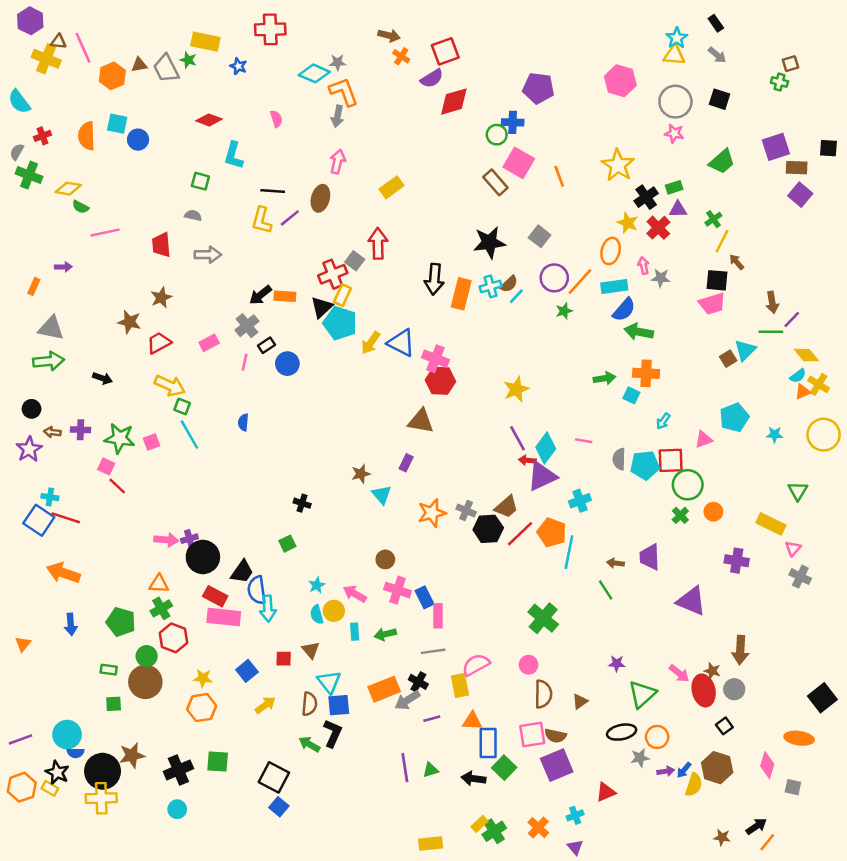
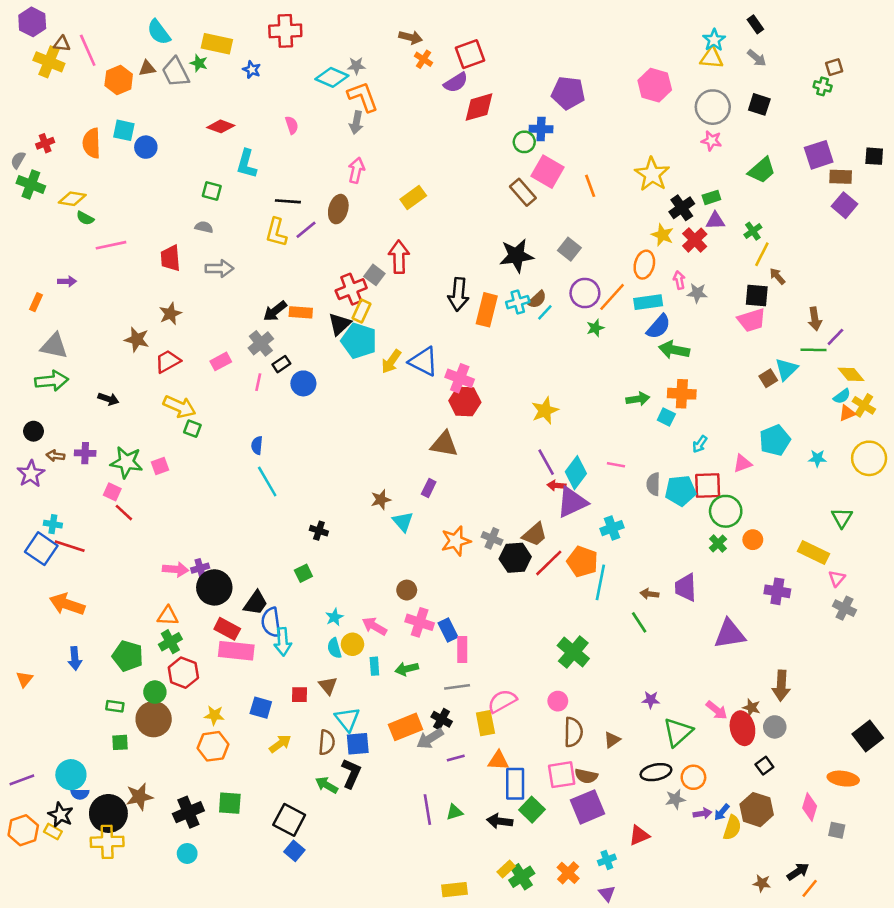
cyan semicircle: (19, 102) -> (159, 32), moved
cyan line: (189, 435) -> (267, 482), moved
purple triangle: (691, 601) -> (730, 634), turned -32
blue square: (247, 671) -> (261, 708), turned -35

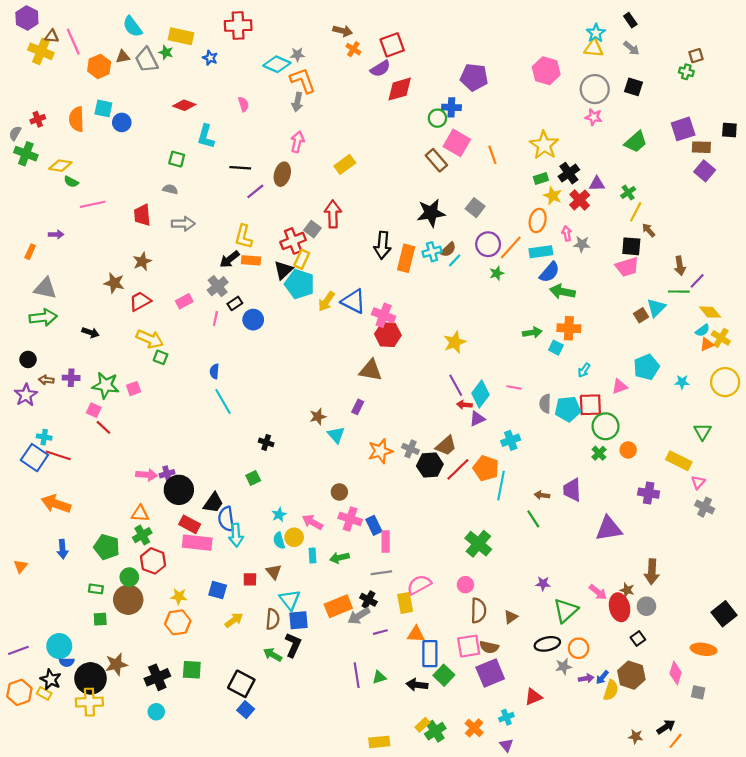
green rectangle: (711, 197) -> (541, 178), moved
yellow L-shape: (276, 232) -> (243, 237), moved
purple triangle: (572, 502) -> (477, 419), size x0.6

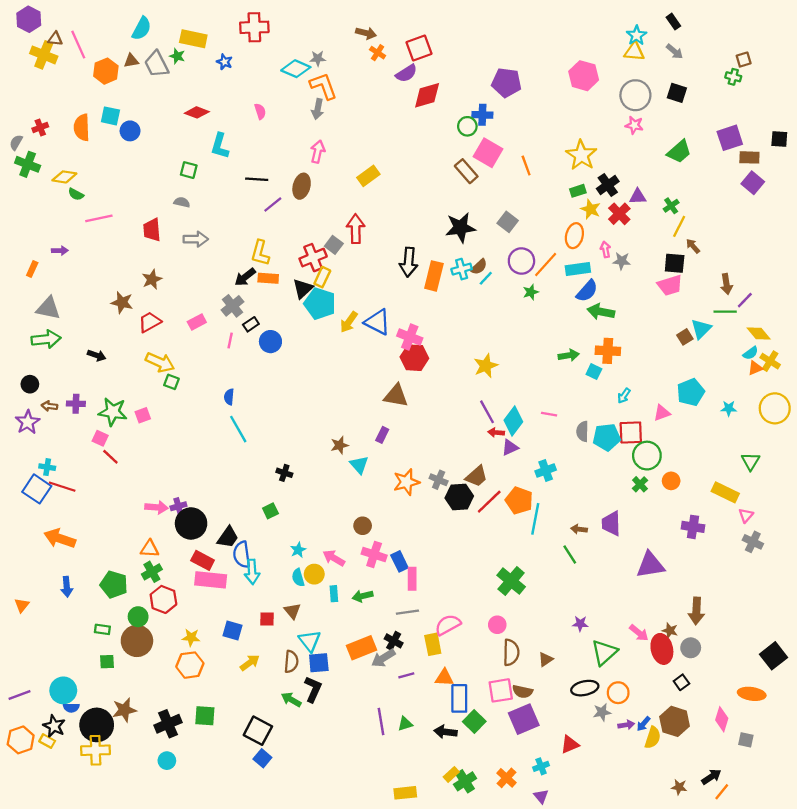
cyan semicircle: (133, 27) -> (142, 28), turned -115

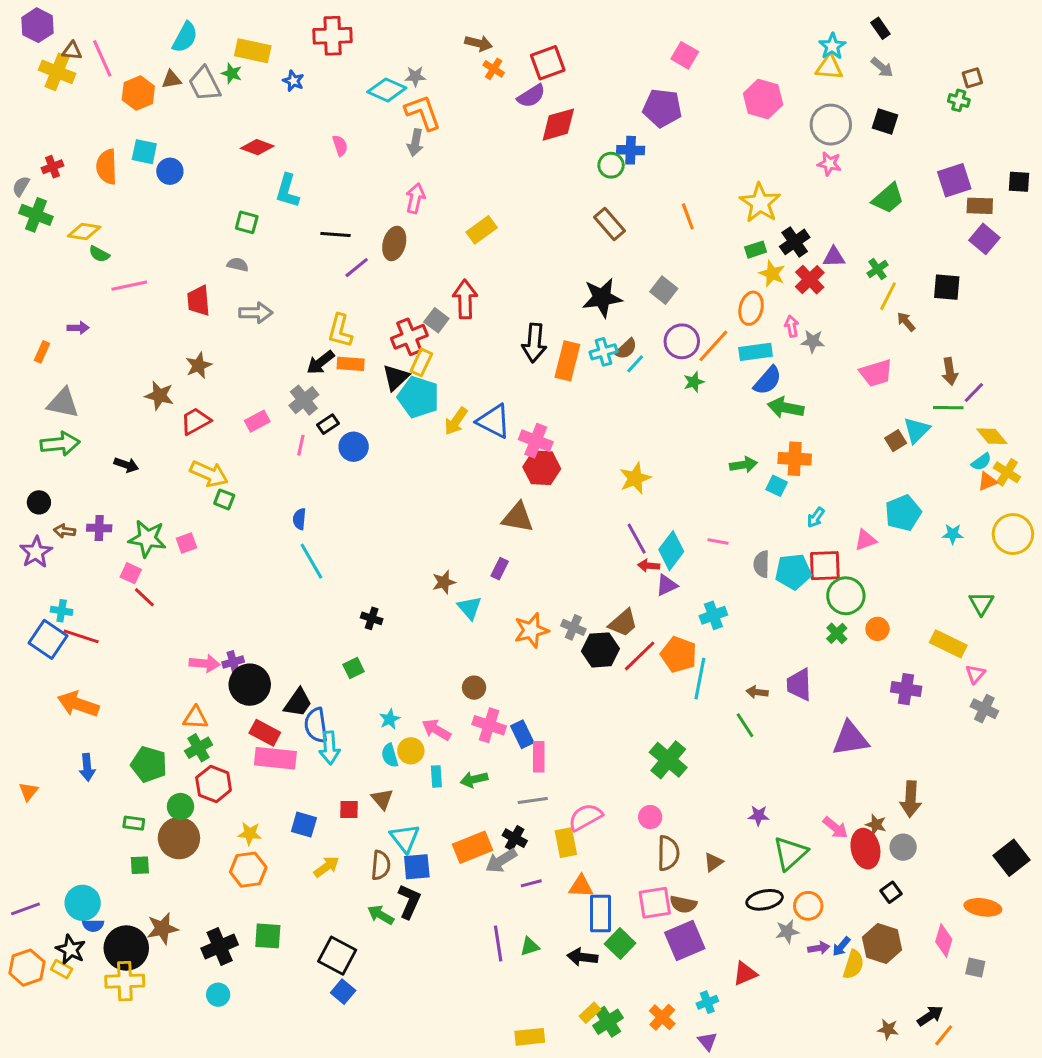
pink square: (488, 153) -> (685, 55), moved, size x0.7
black square: (675, 263) -> (947, 287), moved

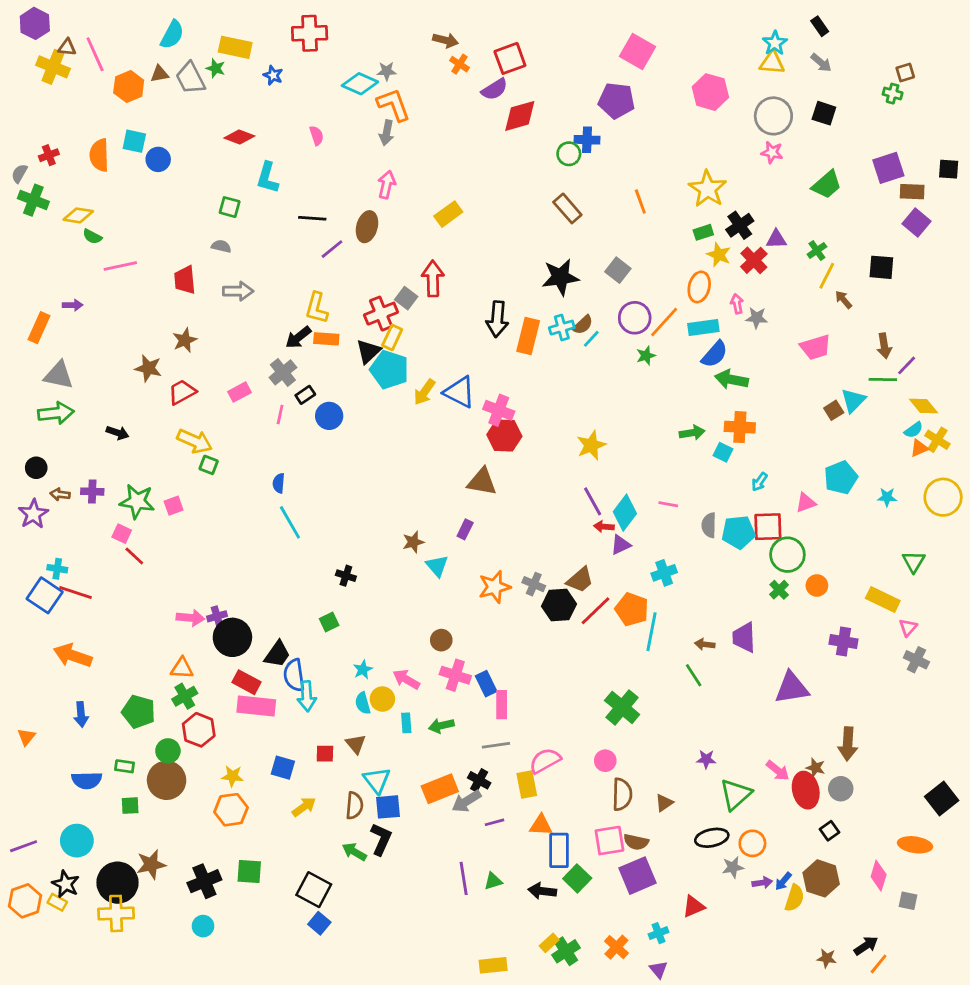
pink square: (685, 55) -> (637, 51), size x1.4
orange rectangle: (42, 352) -> (39, 328), size x1.5
blue semicircle: (93, 925) -> (87, 780), moved, size x1.5

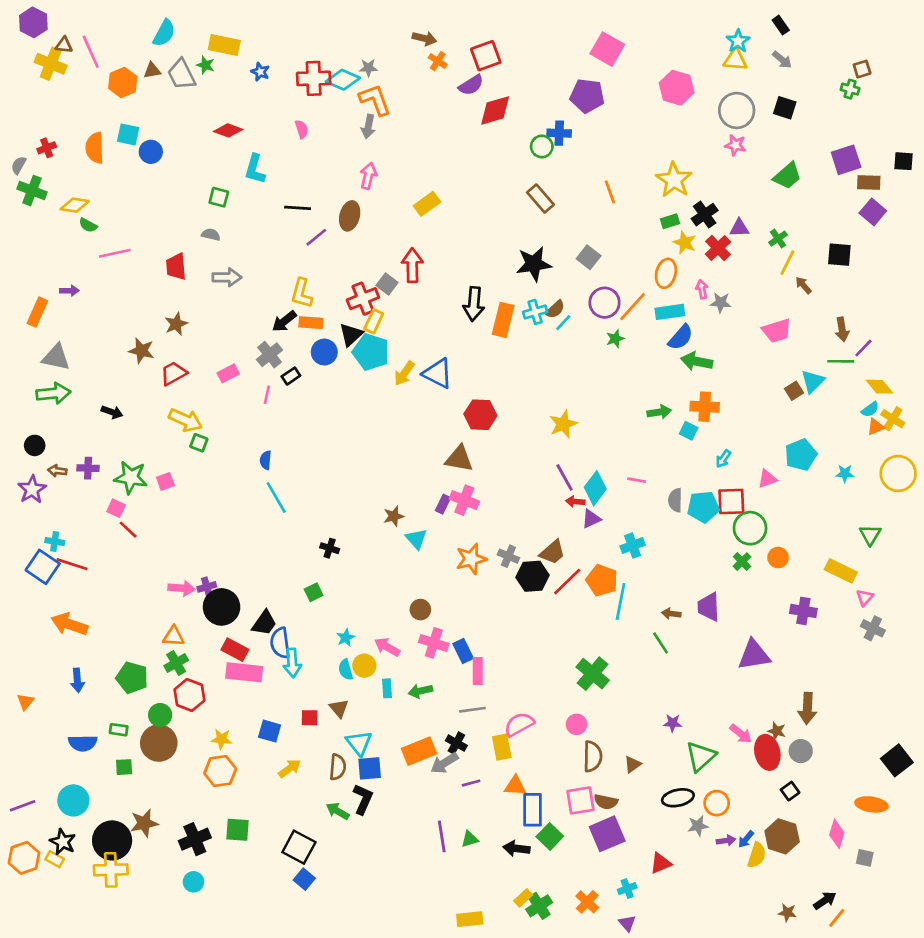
red cross: (310, 33) -> (314, 78), moved
pink cross: (499, 410) -> (464, 500), moved
blue circle: (329, 416) -> (324, 352), moved

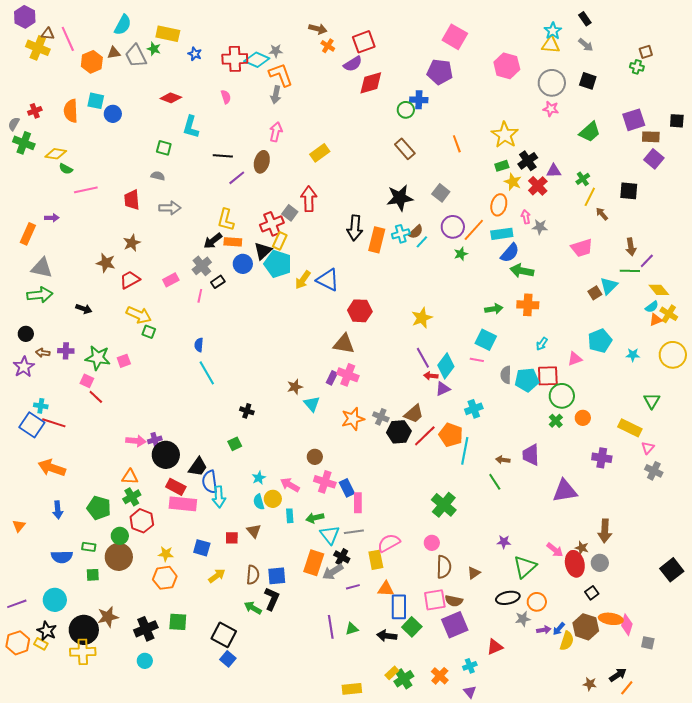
cyan square: (689, 431) -> (486, 340), moved, size x1.5
cyan triangle: (359, 743) -> (330, 535), moved
orange rectangle: (419, 751) -> (314, 563), turned -50
orange ellipse: (871, 804) -> (611, 619), moved

